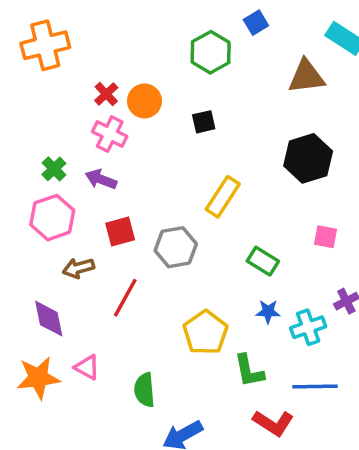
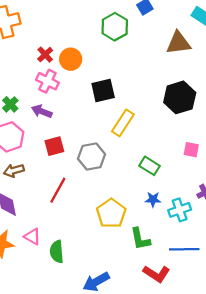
black square: (204, 122) -> (103, 90), moved, size x1.5
brown arrow: (78, 268) -> (14, 170), moved
green semicircle: (144, 390) -> (57, 252), moved

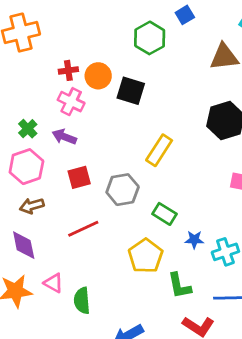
red cross: (45, 55) -> (68, 70), turned 35
black square: (103, 90) -> (131, 91), moved, turned 30
green rectangle: (149, 166) -> (165, 214), moved
red line: (58, 190) -> (83, 229), turned 36

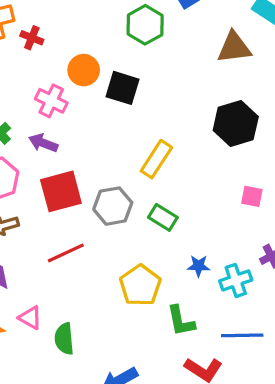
red cross: (68, 70) -> (32, 38), moved, turned 30
red square: (79, 177) -> (61, 191), size x1.5
green rectangle: (165, 214) -> (163, 217), moved

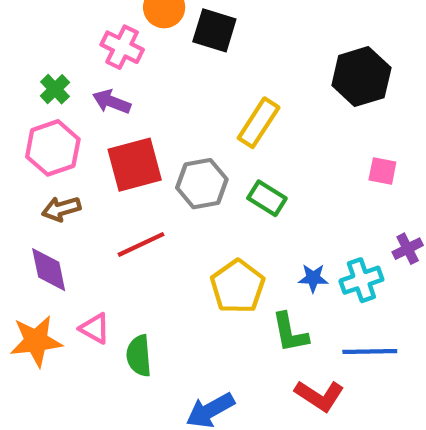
blue star: (199, 266) -> (313, 278), moved

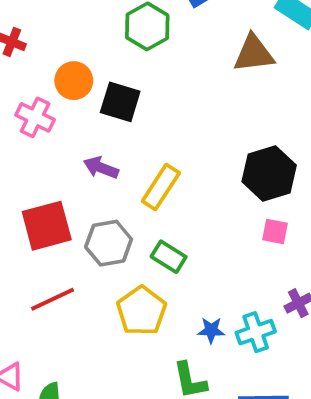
black hexagon: (361, 77) -> (269, 173), moved
purple arrow: (112, 102) -> (101, 168), moved
yellow pentagon: (238, 286) -> (141, 311), moved

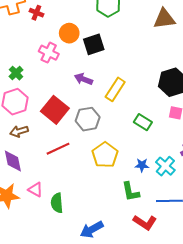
black square: (120, 102) -> (94, 44), turned -35
red square: (47, 226) -> (55, 110), turned -36
green rectangle: (169, 257) -> (143, 122), moved
cyan cross: (256, 332) -> (165, 166), turned -30

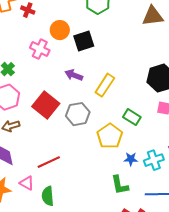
red line: (58, 149) -> (49, 162), moved
yellow pentagon: (105, 155) -> (110, 136), moved
cyan cross: (165, 166) -> (154, 160), turned 30

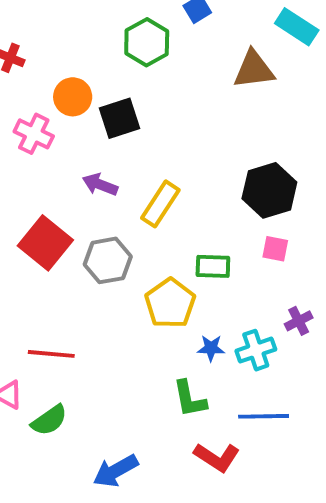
green rectangle: (132, 117) -> (213, 266), turned -30
red line: (49, 162) -> (51, 354), turned 30
green semicircle: (48, 196) -> (49, 420), turned -120

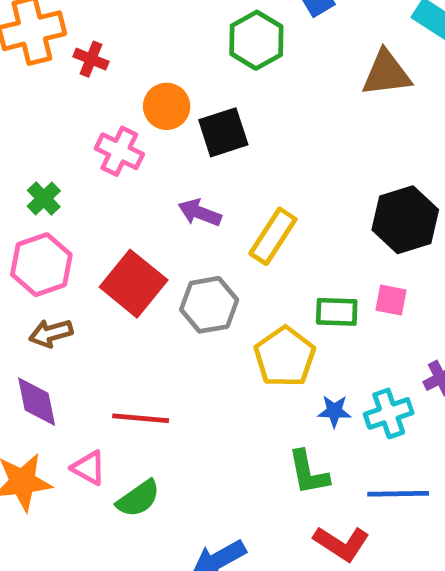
pink square: (275, 249) -> (391, 300), moved

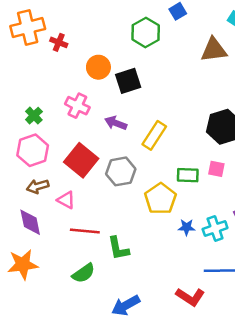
pink cross: (119, 151) -> (77, 106), moved
pink triangle: (89, 468) -> (66, 200), moved
green L-shape: (308, 473) -> (118, 248), moved

